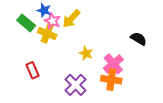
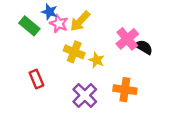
yellow cross: (47, 33) -> (74, 52), moved
black semicircle: (139, 39) -> (144, 47), moved
pink cross: (113, 64) -> (127, 39), moved

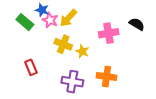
pink cross: (127, 39) -> (109, 33), turned 30
black semicircle: (144, 47) -> (137, 24), moved
purple cross: (85, 95) -> (72, 82), turned -35

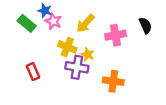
yellow arrow: (68, 18) -> (85, 23), moved
black semicircle: (137, 24) -> (145, 26), turned 35
purple cross: (72, 82) -> (77, 67), moved

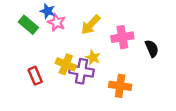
black semicircle: (145, 26) -> (152, 48), moved
yellow cross: (67, 47) -> (66, 64), moved

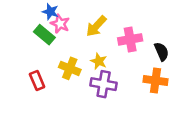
green rectangle: (28, 25) -> (44, 35), moved
purple cross: (82, 71) -> (104, 84), moved
orange cross: (120, 86) -> (155, 81), moved

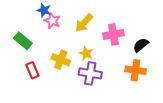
green rectangle: (44, 35) -> (23, 41), moved
black semicircle: (162, 52) -> (141, 45), turned -105

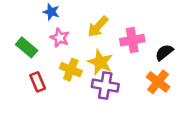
pink star: (52, 21) -> (60, 38), moved
yellow star: (86, 53) -> (100, 62), size x1.5
orange cross: (136, 70) -> (158, 82), turned 30

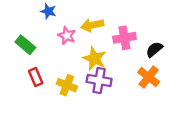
yellow arrow: (98, 27) -> (92, 25), turned 35
pink star: (60, 38) -> (67, 36), moved
yellow cross: (71, 70) -> (67, 85), moved

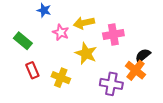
black semicircle: (154, 49) -> (143, 55), moved
purple cross: (99, 80) -> (111, 84), moved

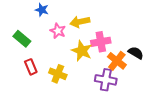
pink cross: (113, 34) -> (101, 42), moved
black semicircle: (143, 55) -> (136, 53), turned 70
orange cross: (135, 70) -> (117, 61), moved

